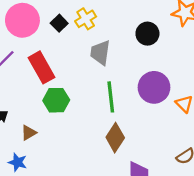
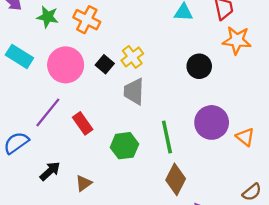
gray trapezoid: (100, 53) -> (134, 91), moved
red rectangle: (41, 67) -> (83, 123), moved, size x0.7
green hexagon: (56, 100) -> (124, 146), moved

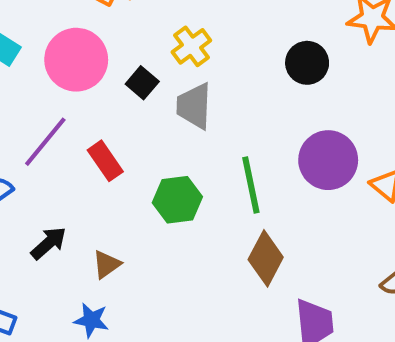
black square: (105, 64) -> (142, 83), moved

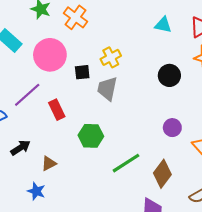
black square: (142, 83) -> (82, 72), turned 35
purple circle: (328, 160) -> (172, 128), size x0.6
green line: (251, 185) -> (126, 163), moved, turned 60
brown diamond: (266, 258) -> (162, 174), moved

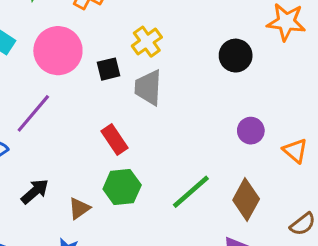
red rectangle: (57, 110) -> (114, 140), moved
green hexagon: (91, 136) -> (122, 187), moved

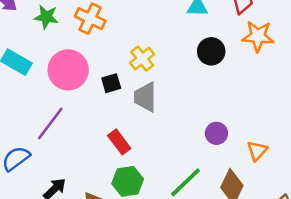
black circle: (236, 56) -> (211, 51), moved
purple circle: (251, 131) -> (216, 133), moved
orange triangle: (295, 151) -> (257, 151), moved, turned 35

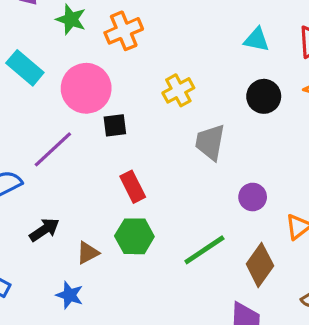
orange cross: (90, 19) -> (124, 31), turned 32
black square: (111, 83) -> (115, 125), moved
gray trapezoid: (145, 97) -> (210, 142), moved

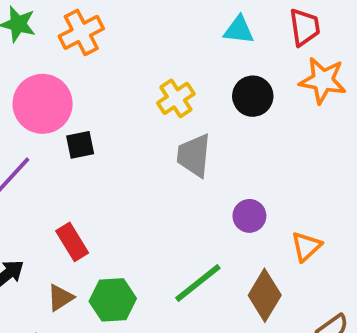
yellow cross: (178, 90) -> (176, 98), moved
red rectangle: (133, 187) -> (72, 242), moved
green hexagon: (134, 236) -> (113, 300), moved

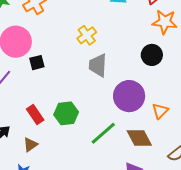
black circle: (253, 96) -> (152, 55), moved
purple circle: (249, 216) -> (129, 96), size x1.8
brown diamond: (265, 295) -> (139, 138), turned -56
green hexagon: (113, 300) -> (66, 113), moved

